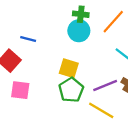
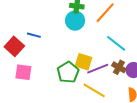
blue line: (28, 39) -> (34, 35), moved
yellow square: (69, 68) -> (84, 62), moved

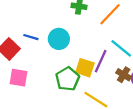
cyan circle: (75, 21) -> (59, 39), moved
purple line: (98, 69) -> (101, 61), moved, turned -45

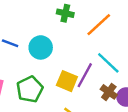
green pentagon: (68, 79) -> (30, 89), moved

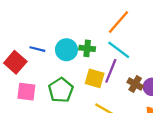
green cross: (65, 13) -> (87, 48), moved
cyan line: (108, 63) -> (119, 50), moved

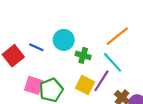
cyan circle: (66, 50) -> (64, 40), moved
pink square: (26, 92) -> (34, 85), moved

